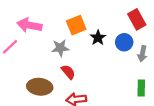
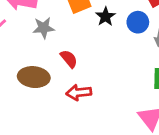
gray star: (60, 48) -> (44, 28), moved

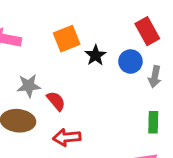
gray star: (44, 28) -> (29, 86), moved

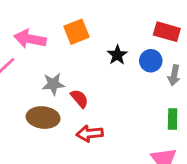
red rectangle: (147, 31) -> (167, 32), turned -45
orange square: (67, 39) -> (77, 32), moved

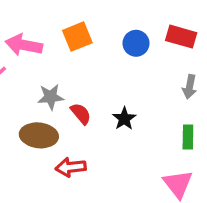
black star: (117, 55) -> (124, 119), moved
blue circle: (151, 61) -> (136, 43), moved
red arrow: (90, 134) -> (71, 167), moved

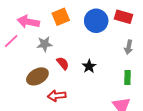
blue circle: (136, 43) -> (96, 21), size x1.5
gray star: (51, 97) -> (45, 44), moved
brown ellipse: (39, 135) -> (37, 76), turned -35

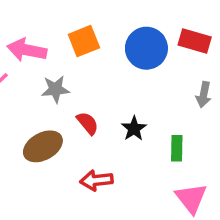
green rectangle: (128, 77) -> (177, 148), moved
red arrow: (57, 96) -> (96, 180), moved

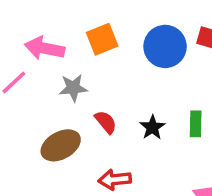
green rectangle: (177, 148) -> (196, 124), moved

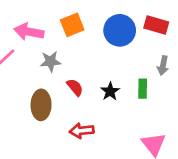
brown ellipse: (61, 145) -> (41, 105), turned -60

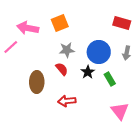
blue circle: (120, 30) -> (99, 52), moved
gray star: (51, 62) -> (67, 50), moved
green rectangle: (143, 89) -> (110, 79), moved, turned -32

